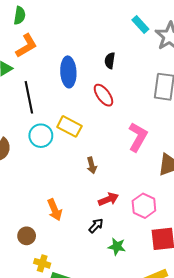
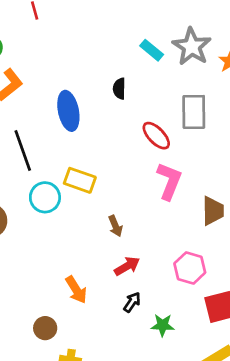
cyan rectangle: (140, 25) -> (152, 50), moved
red ellipse: (103, 95) -> (156, 136), moved
red arrow: (108, 199) -> (127, 266), moved

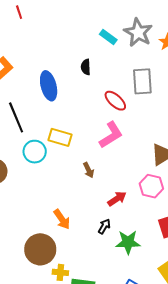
pink L-shape: (169, 181) -> (111, 135), moved, turned 40
red arrow: (127, 266) -> (117, 199), moved
pink hexagon: (190, 268) -> (151, 186), moved
green star: (163, 325) -> (128, 242), size x1.4
brown circle: (45, 328) -> (40, 249), size x1.8

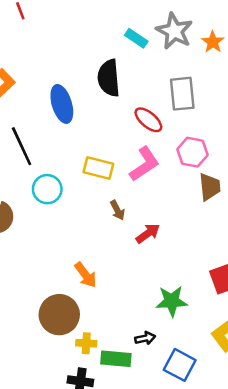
black semicircle: (86, 67) -> (109, 78), size x1.8
yellow rectangle: (60, 137) -> (98, 168), moved
pink hexagon: (151, 186) -> (192, 152), moved
red arrow: (117, 199) -> (148, 233), moved
black arrow: (104, 226) -> (145, 338), moved, turned 49

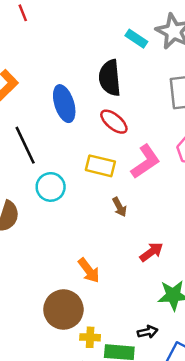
red ellipse: (148, 120) -> (114, 122), moved
red arrow: (148, 233) -> (151, 252), moved

